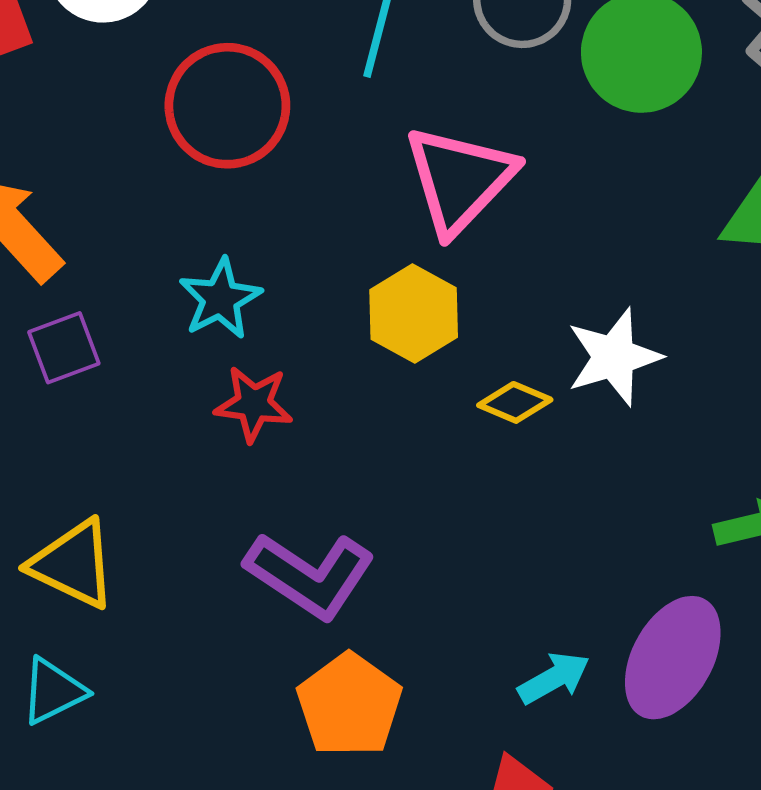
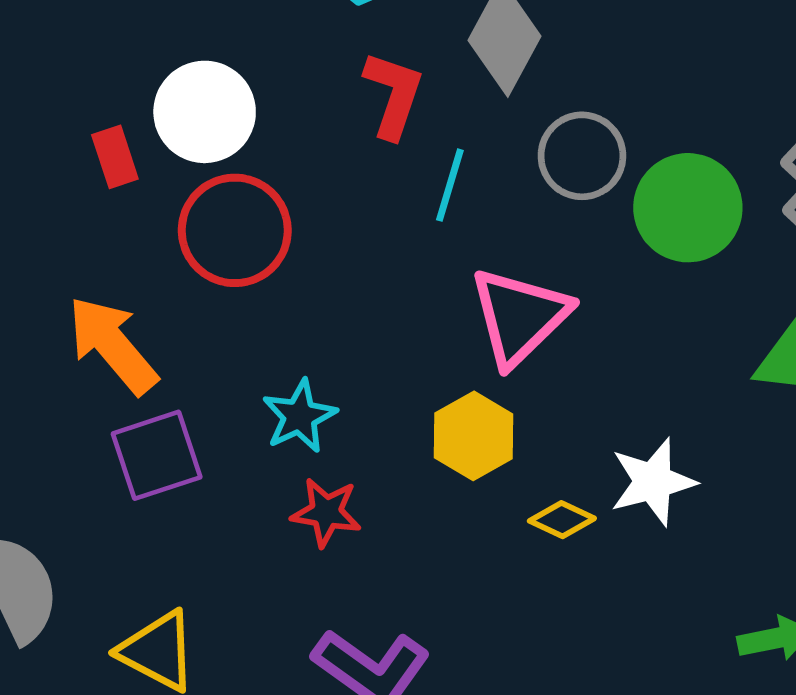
red circle: (227, 106) -> (235, 230), moved
purple square: (64, 348) -> (157, 455), size x1.4

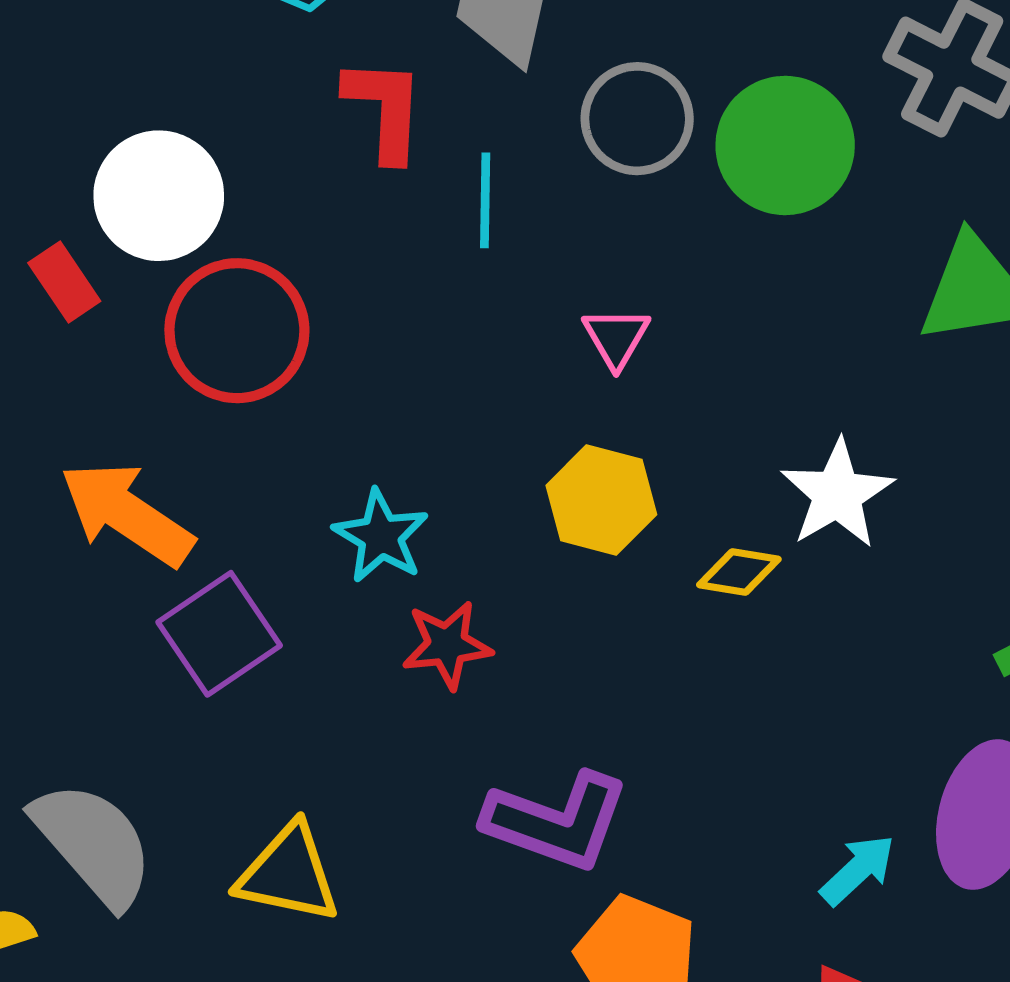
pink triangle: (519, 316) -> (616, 337), size x0.5

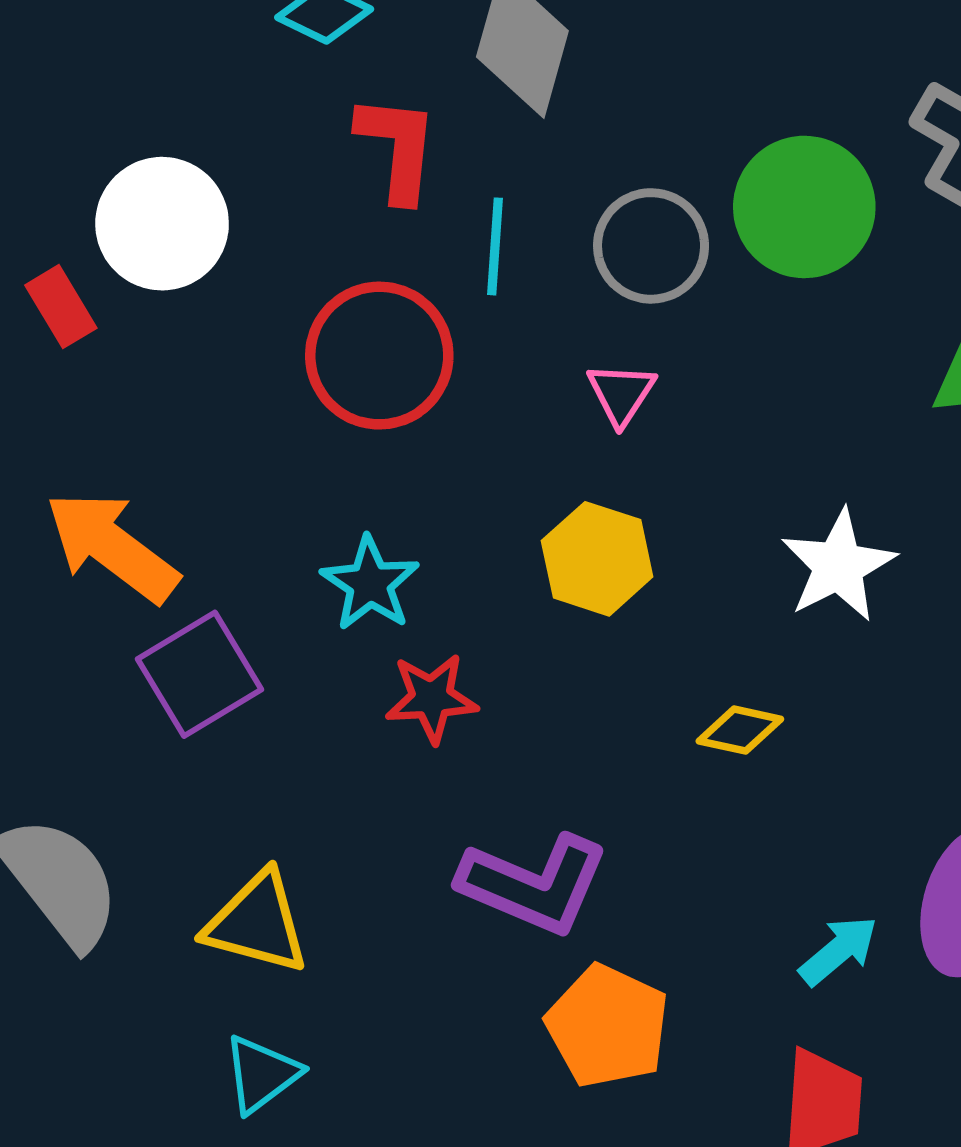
gray circle: (637, 119) -> (651, 246), moved
red circle: (237, 331) -> (379, 356), moved
yellow diamond: (739, 572) -> (740, 730), moved

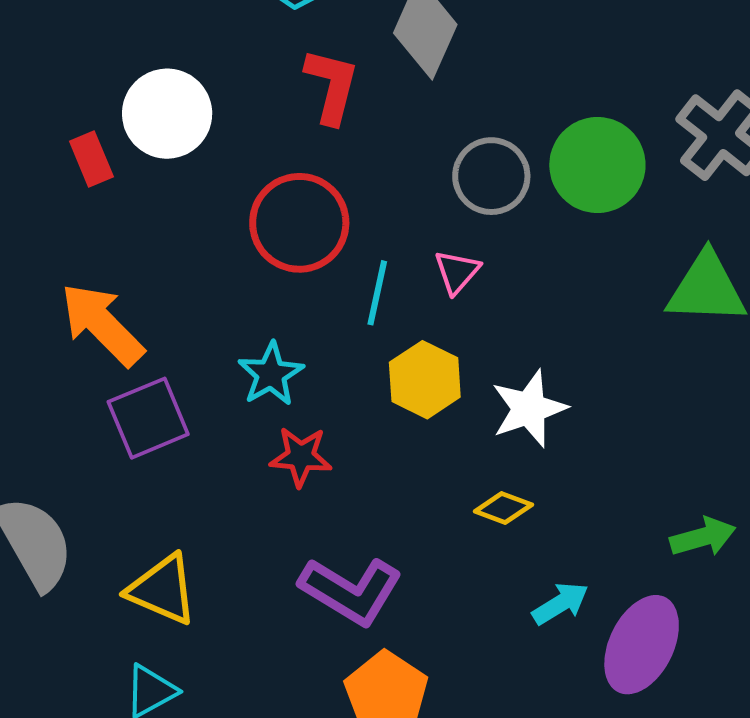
cyan line: (495, 246) -> (377, 293), moved
white star: (838, 566) -> (529, 409), moved
cyan arrow: (838, 951) -> (560, 603), moved

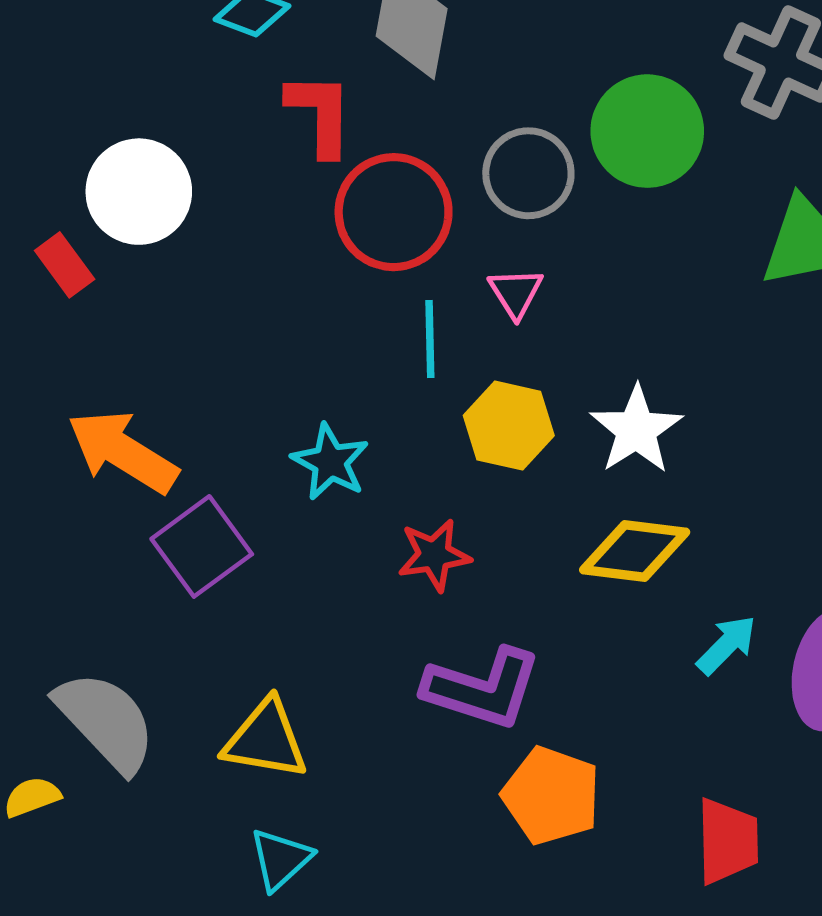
red circle: (299, 223) -> (394, 212), moved
red star: (301, 457) -> (434, 555), moved
yellow diamond: (503, 508) -> (635, 551), size x1.6

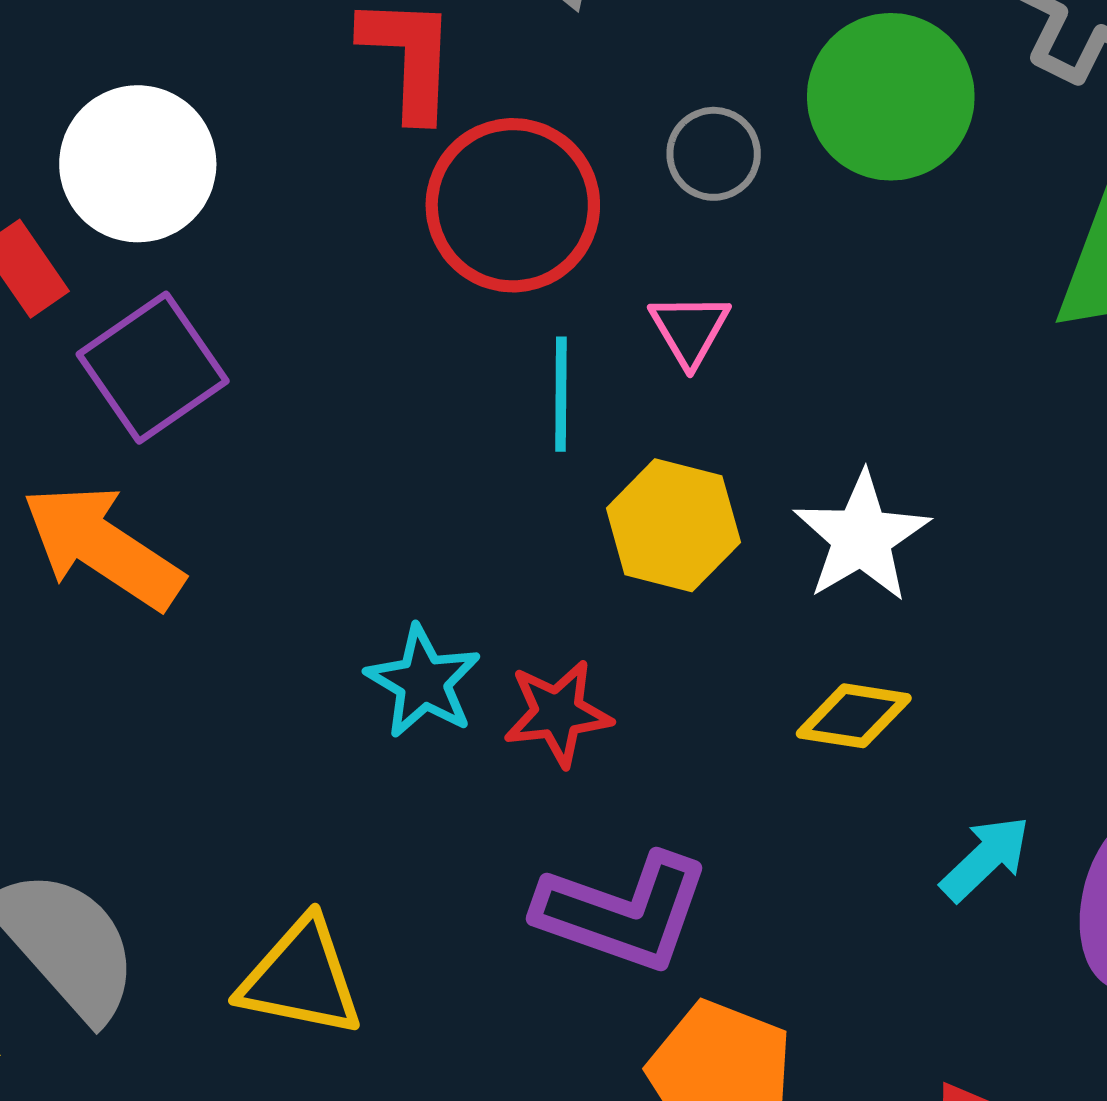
gray circle: (528, 173) -> (714, 154), size x0.7
cyan star: (330, 462) -> (423, 682), moved
purple square: (202, 546) -> (153, 368), moved
yellow diamond: (635, 551) -> (854, 716), size x0.7

